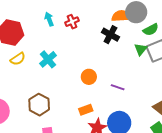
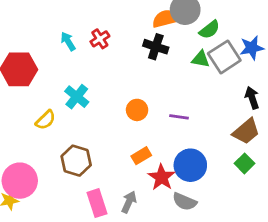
green triangle: (141, 49) -> (201, 59), turned -48
yellow semicircle: (18, 59) -> (46, 120), moved

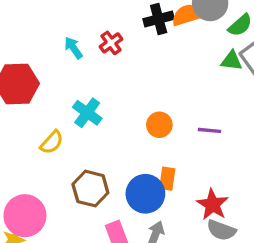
black cross: (156, 47) -> (159, 19), moved, turned -30
orange rectangle: (141, 156) -> (167, 179), turned -48
blue circle: (190, 165) -> (145, 194), moved
red star: (162, 177) -> (213, 205), moved

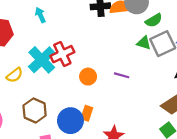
red cross: (111, 43) -> (62, 54), moved, size x1.5
cyan cross: (87, 113) -> (42, 60), size x1.4
purple line: (209, 130) -> (122, 75), moved

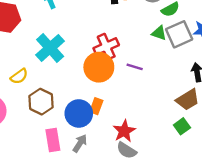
red cross: (62, 54) -> (106, 47), moved
yellow semicircle: (15, 75) -> (19, 76), moved
orange circle: (88, 77) -> (99, 67), size x1.6

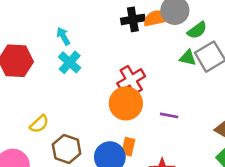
cyan cross: (50, 48) -> (70, 62), moved, size x0.7
purple line: (135, 67) -> (169, 115), moved

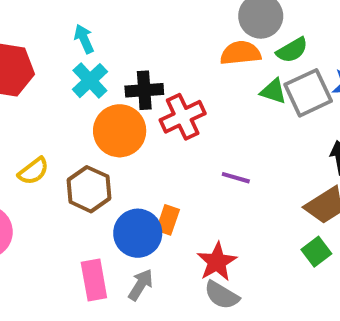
orange semicircle: (156, 18) -> (240, 53), moved
black cross: (133, 19) -> (144, 90), moved
orange circle: (126, 103) -> (120, 131), moved
brown hexagon: (67, 149) -> (89, 189), moved

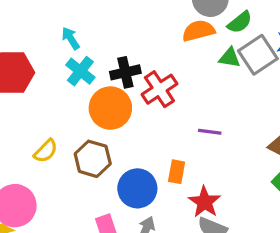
orange rectangle: (168, 220) -> (177, 172), moved

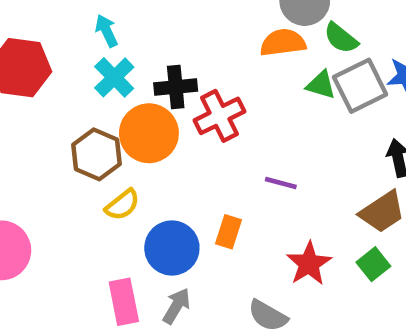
green semicircle: (240, 22) -> (341, 38), turned 70
yellow semicircle: (46, 151) -> (122, 205), moved
brown hexagon: (93, 159) -> (97, 154), moved
red star: (205, 202) -> (309, 264), moved

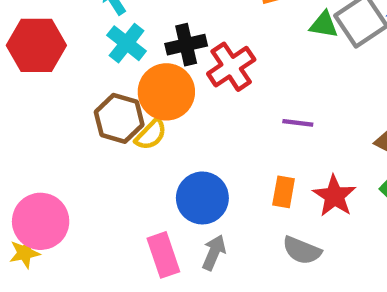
yellow semicircle: (122, 205) -> (151, 134), moved
orange rectangle: (229, 232) -> (284, 192), moved

